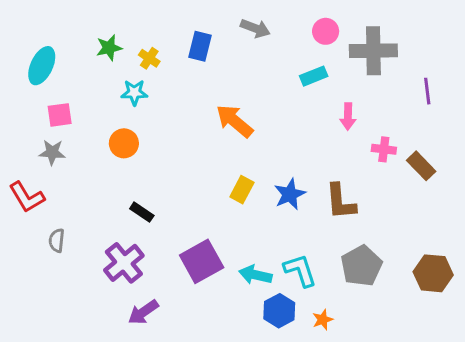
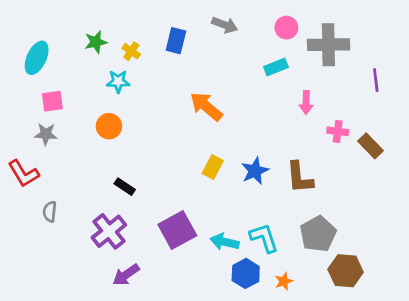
brown hexagon: (433, 273) -> (346, 271), moved

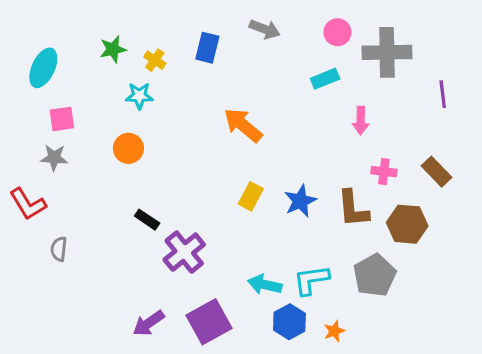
pink cross: (338, 131) -> (384, 172), moved
purple square: (177, 230) -> (209, 322), moved
purple cross: (109, 231) -> (184, 252), moved
cyan L-shape: (264, 238) -> (311, 280), turned -80
brown hexagon: (346, 271) -> (407, 224), moved

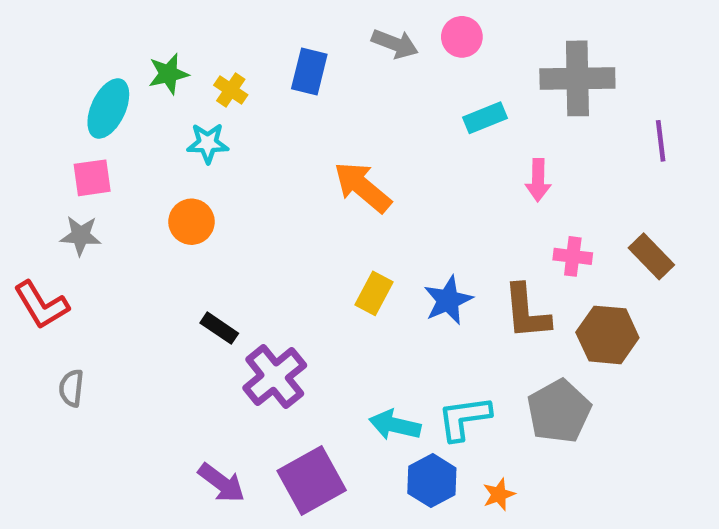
pink circle: (337, 32) -> (462, 37), moved
cyan ellipse: (43, 68) -> (108, 108), moved
gray semicircle: (59, 249) -> (71, 388), moved
purple arrow: (149, 323) -> (222, 483), turned -108

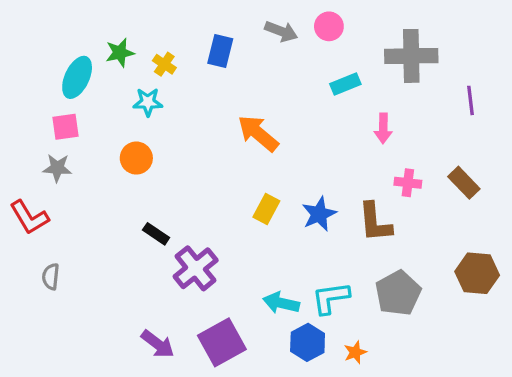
brown hexagon: (607, 335) -> (477, 273), moved

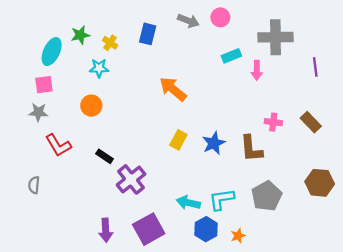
pink arrow: (383, 128) -> (257, 70), moved
red L-shape: (29, 217) -> (58, 145), moved
purple arrow: (158, 344) -> (106, 230), turned 50

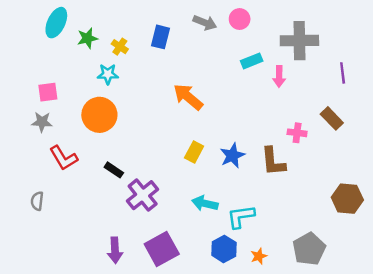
cyan ellipse: (52, 52) -> (56, 23), moved
orange circle: (91, 106) -> (99, 115), size x1.5
brown rectangle: (311, 122) -> (332, 118), moved
gray pentagon: (267, 196) -> (309, 249), moved
cyan arrow: (188, 203) -> (205, 203), moved

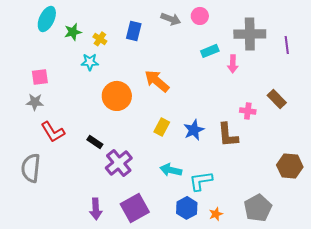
purple line: (343, 73) -> (287, 45), moved
orange circle: (99, 115) -> (117, 96), moved
gray semicircle: (37, 201) -> (31, 168), size x1.8

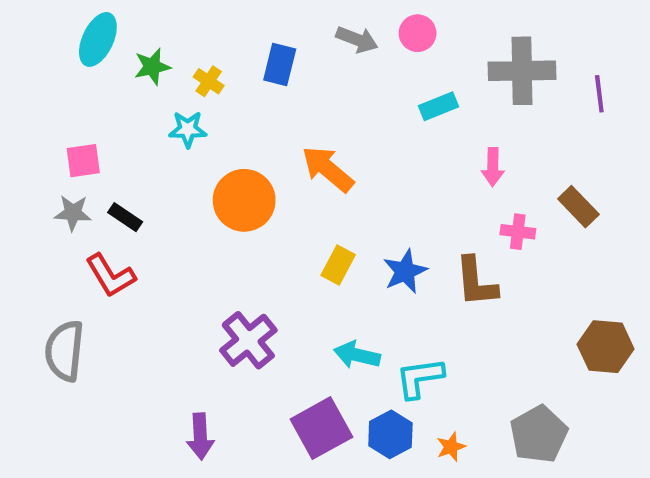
pink arrow: (233, 64) -> (493, 167), moved
black rectangle: (95, 142) -> (125, 217), moved
purple square: (135, 208) -> (321, 428), moved

